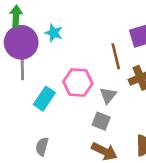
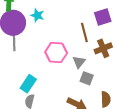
cyan rectangle: (44, 99) -> (28, 84), moved
gray square: (101, 121) -> (87, 78), moved

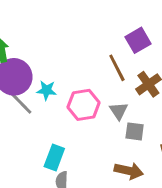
cyan star: (37, 15) -> (46, 90), moved
gray line: (14, 42) -> (22, 104), turned -30

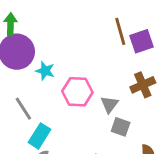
brown line: (117, 68) -> (120, 31), moved
gray line: (22, 104) -> (23, 109), moved

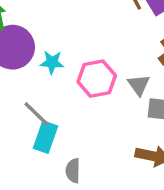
cyan rectangle: (39, 136) -> (45, 137), moved

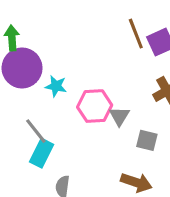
gray triangle: (139, 85) -> (119, 116), moved

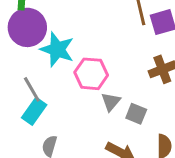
cyan star: (56, 86) -> (57, 49), size x1.6
gray triangle: (119, 116) -> (111, 102), moved

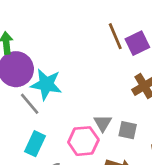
pink hexagon: (91, 74) -> (83, 141), moved
gray line: (32, 89) -> (30, 104), moved

